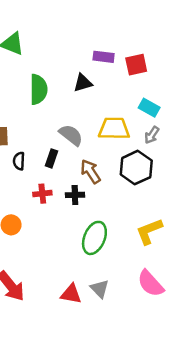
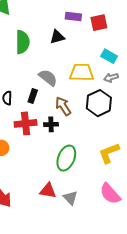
gray arrow: (152, 135) -> (111, 78), turned 40
red cross: (42, 194) -> (26, 123), size x1.5
red triangle: (71, 294) -> (48, 191), moved

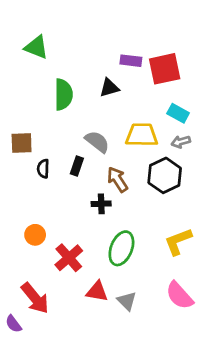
red square: (99, 23) -> (165, 69), size x1.4
red cross: (26, 123) -> (69, 258), moved, turned -35

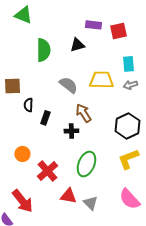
red square: (165, 69) -> (118, 31), size x0.7
cyan rectangle: (178, 113) -> (128, 64), turned 56
black rectangle: (77, 166) -> (45, 118), moved
black hexagon: (165, 175) -> (127, 126), moved

